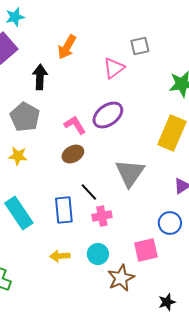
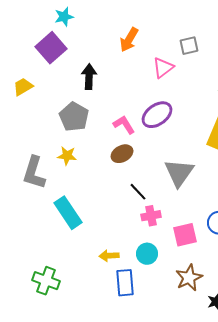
orange arrow: (67, 47) -> (129, 40), moved
blue rectangle: (64, 210) -> (125, 283), moved
pink square: (146, 250) -> (185, 235), moved
brown star: (121, 278) -> (189, 278), moved

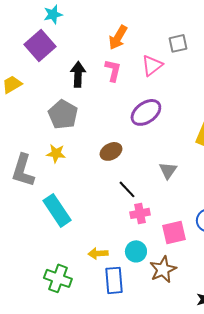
pink L-shape: (124, 125) -> (113, 70), moved, turned 45
gray triangle: (179, 173) -> (168, 170), size x0.6
brown star: (189, 278) -> (163, 269), moved
green cross: (46, 281) -> (58, 278), moved

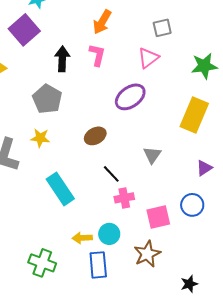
pink triangle: (152, 65) -> (148, 58), moved
cyan rectangle: (57, 210) -> (60, 189), moved
cyan circle: (136, 251) -> (109, 234), moved

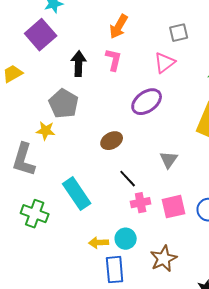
yellow star: (40, 138) -> (46, 131), moved
pink square: (158, 217) -> (174, 207), moved
green cross: (42, 263) -> (35, 214), moved

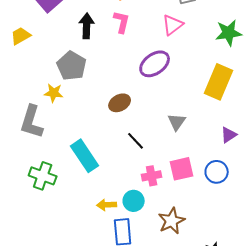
pink cross: (141, 203) -> (152, 176), moved

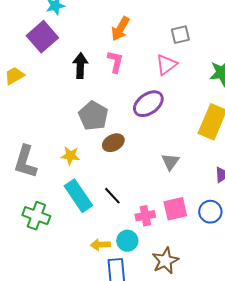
gray pentagon: (72, 66) -> (93, 116), moved
yellow star: (54, 93) -> (70, 156), moved
black line: (136, 141) -> (112, 196), moved

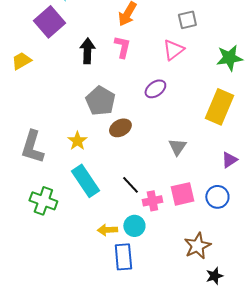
purple ellipse: (148, 104) -> (155, 89), size x0.7
yellow star: (70, 156) -> (77, 141), turned 30
black line: (112, 196) -> (130, 185), moved
brown star: (165, 261) -> (197, 246), moved

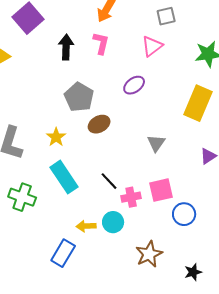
blue circle: (217, 197) -> (184, 214), moved
brown star: (197, 246) -> (149, 254), moved
blue rectangle: (123, 257) -> (63, 253), moved, turned 36

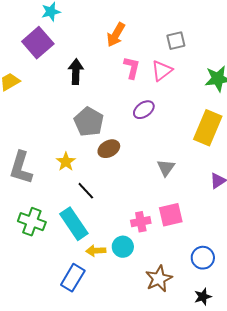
pink L-shape: (101, 43) -> (132, 68), moved
cyan rectangle: (64, 177) -> (74, 224), moved
black line: (109, 181) -> (86, 191), moved
blue circle: (184, 214) -> (203, 258), moved

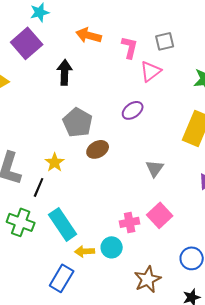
orange arrow: (116, 35) -> (89, 35), moved, turned 75
pink L-shape: (132, 68) -> (130, 47), moved
black line: (86, 191) -> (39, 187), moved, turned 66
pink square: (171, 215) -> (160, 215), turned -30

